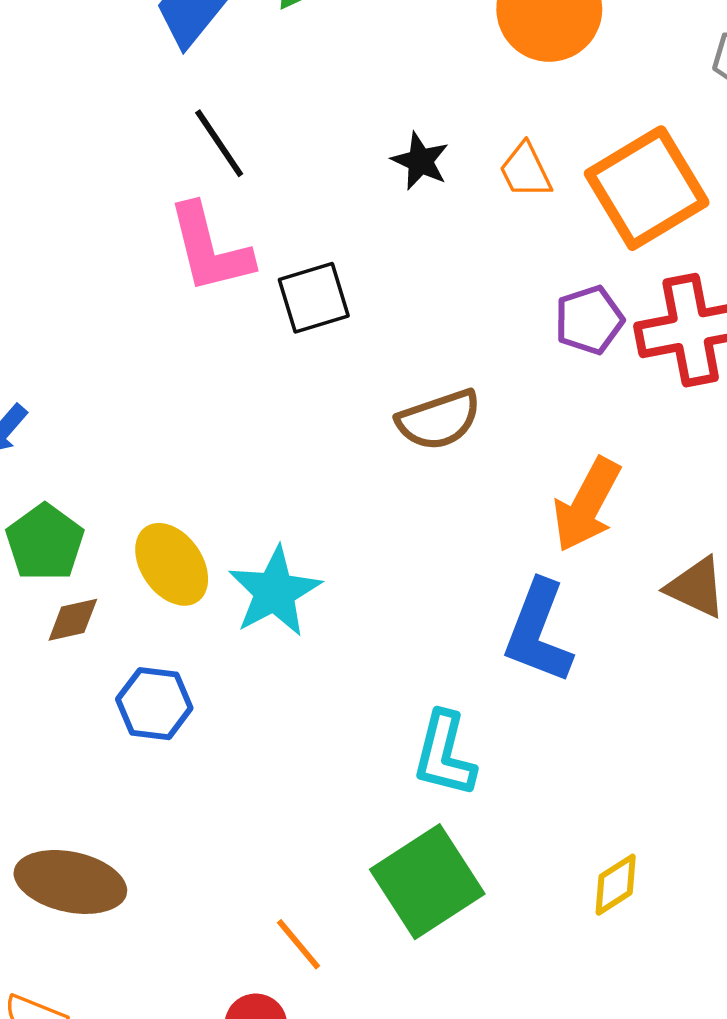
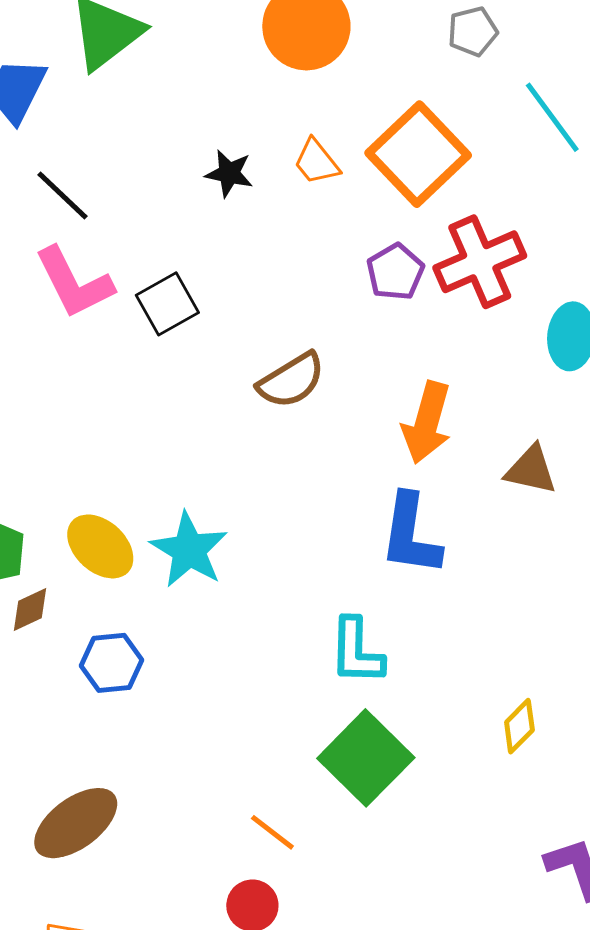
brown ellipse: (70, 882) -> (76, 823), turned -36

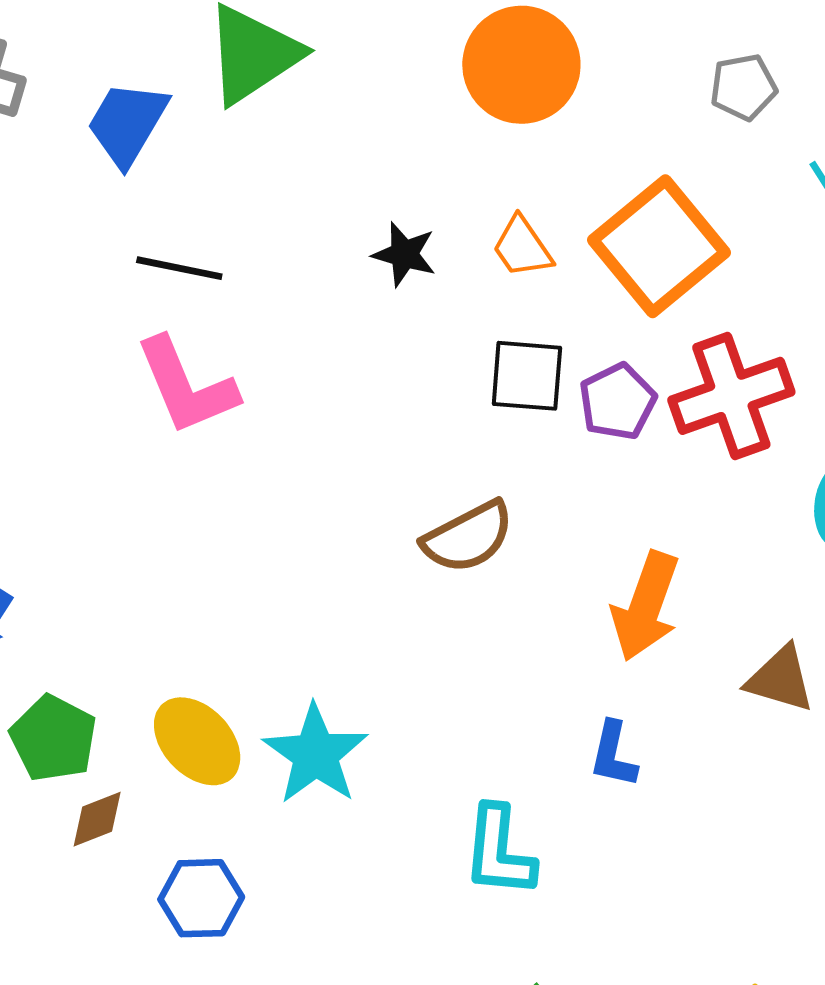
black line: (62, 195) -> (179, 268), turned -36
black square: (167, 304) -> (527, 376), moved, turned 30
blue L-shape: (411, 535) -> (613, 755), size x0.6
cyan L-shape: (357, 651) -> (499, 851), moved

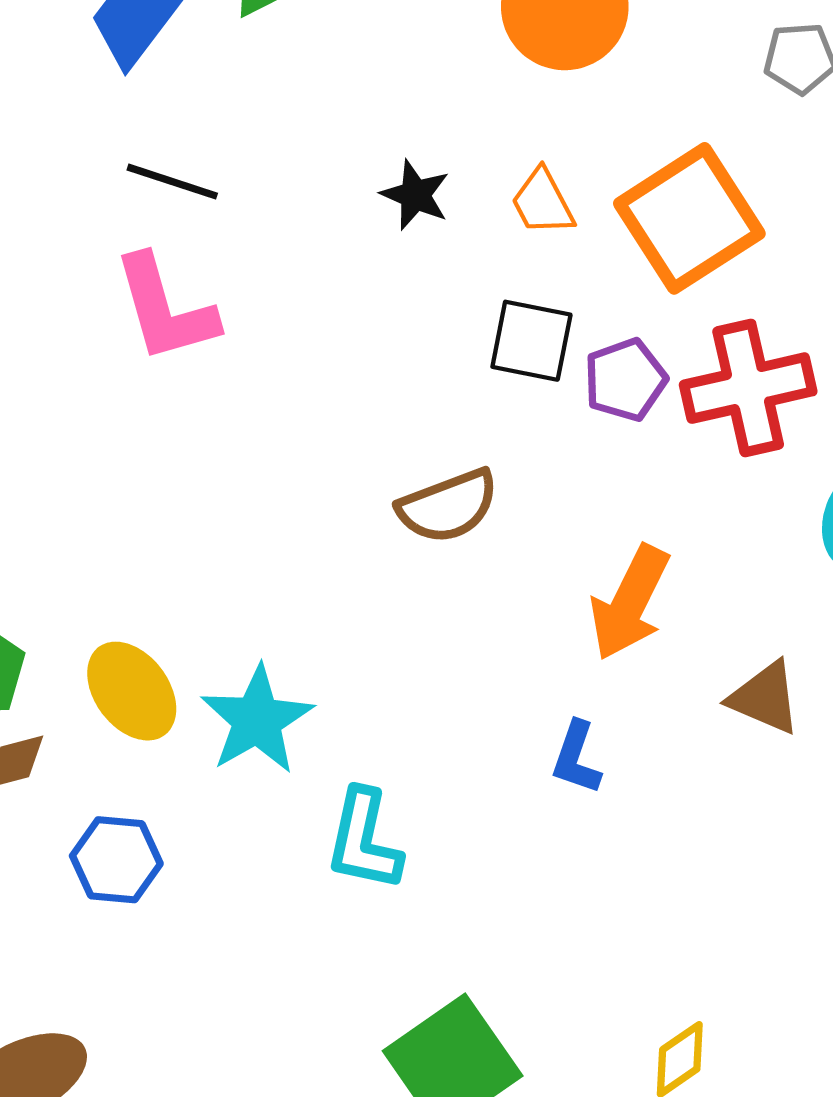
cyan L-shape: (499, 851) -> (364, 840), moved

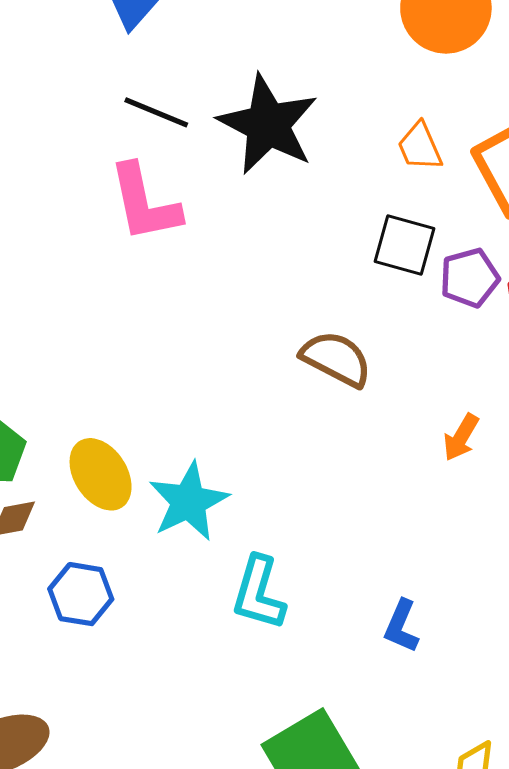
black star: (415, 195) -> (268, 125), moved, size x2.0
brown semicircle: (448, 506) -> (336, 359), turned -136
orange arrow: (630, 603) -> (461, 437), size x0.6
blue L-shape: (576, 758) -> (401, 626), moved

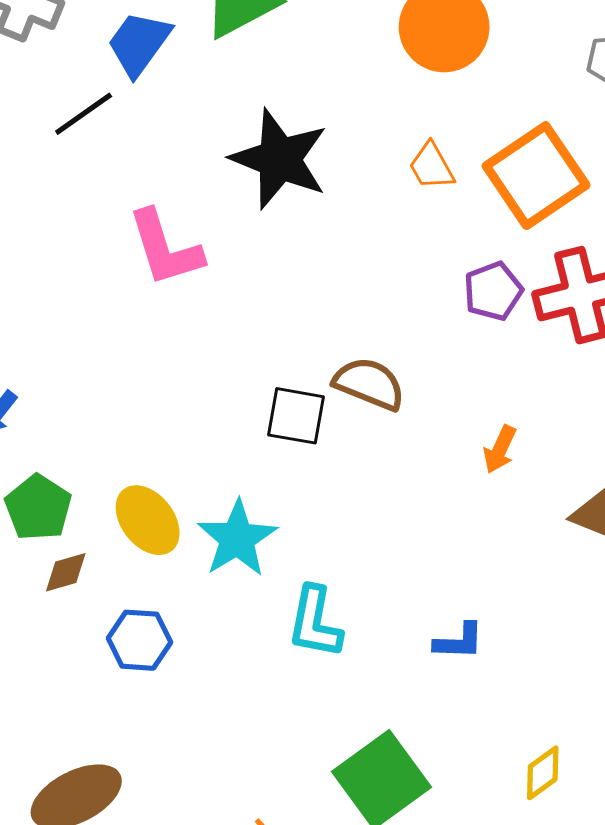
black line: (156, 112) -> (84, 114), moved, turned -52
black square: (405, 245) -> (296, 416), moved
blue L-shape: (401, 626) -> (459, 641), turned -106

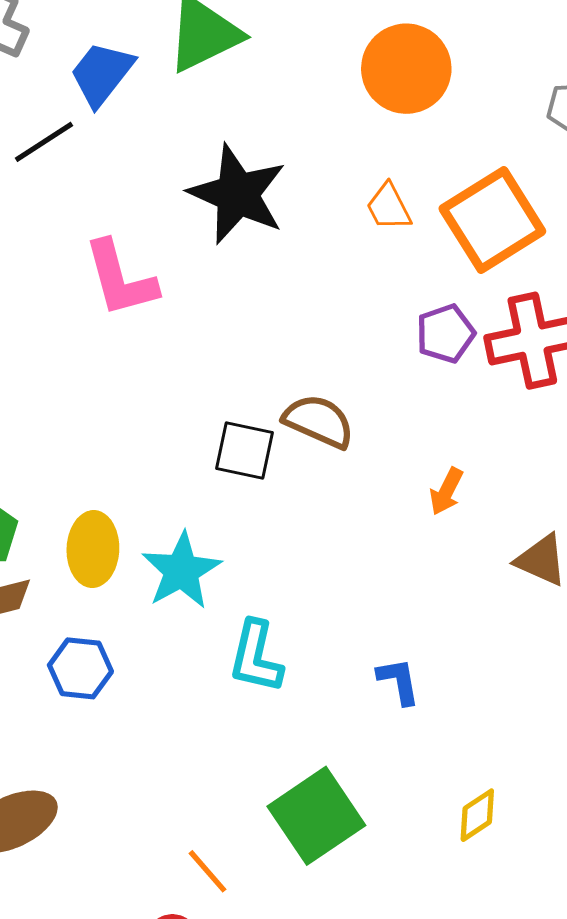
yellow ellipse: (148, 520) -> (93, 549), turned 38
blue L-shape: (459, 641) -> (399, 681), turned -104

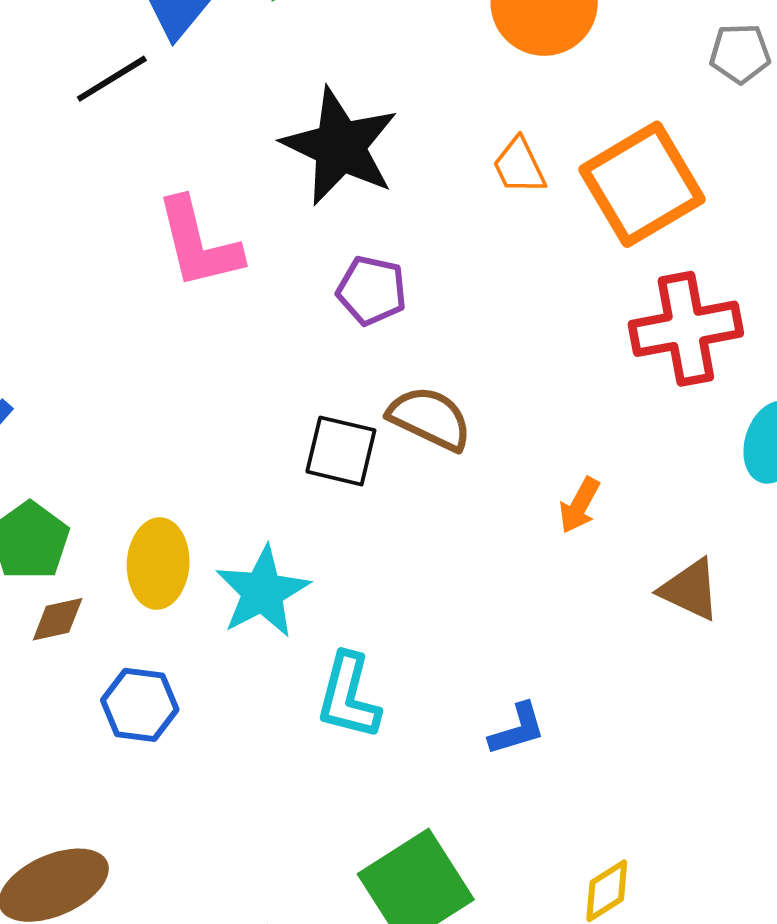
purple pentagon: (445, 334) -> (372, 290), moved, turned 30
blue L-shape: (399, 681) -> (517, 729), turned 82

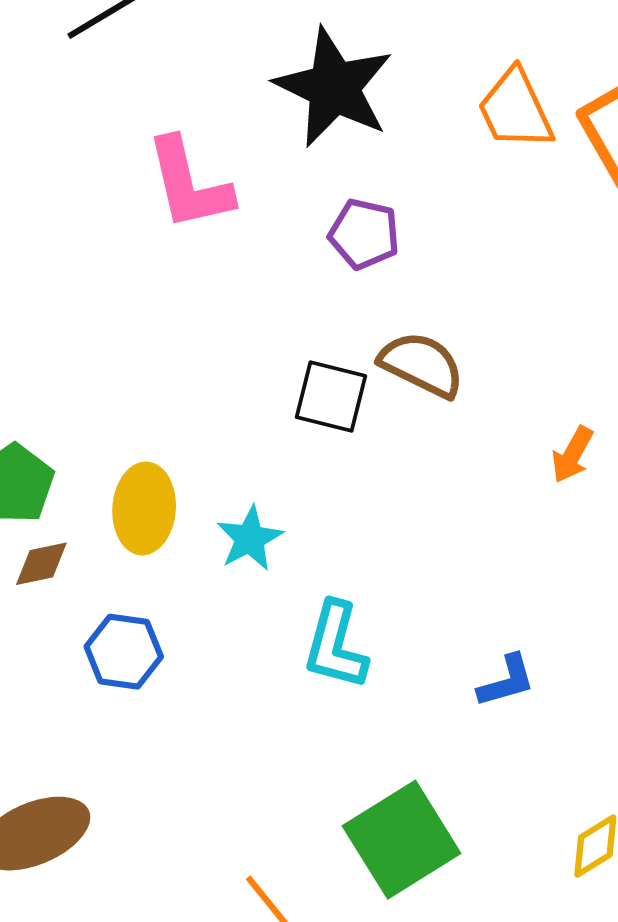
orange trapezoid: (519, 166) -> (515, 109), size x1.4
cyan star: (262, 592) -> (250, 538), size x0.7

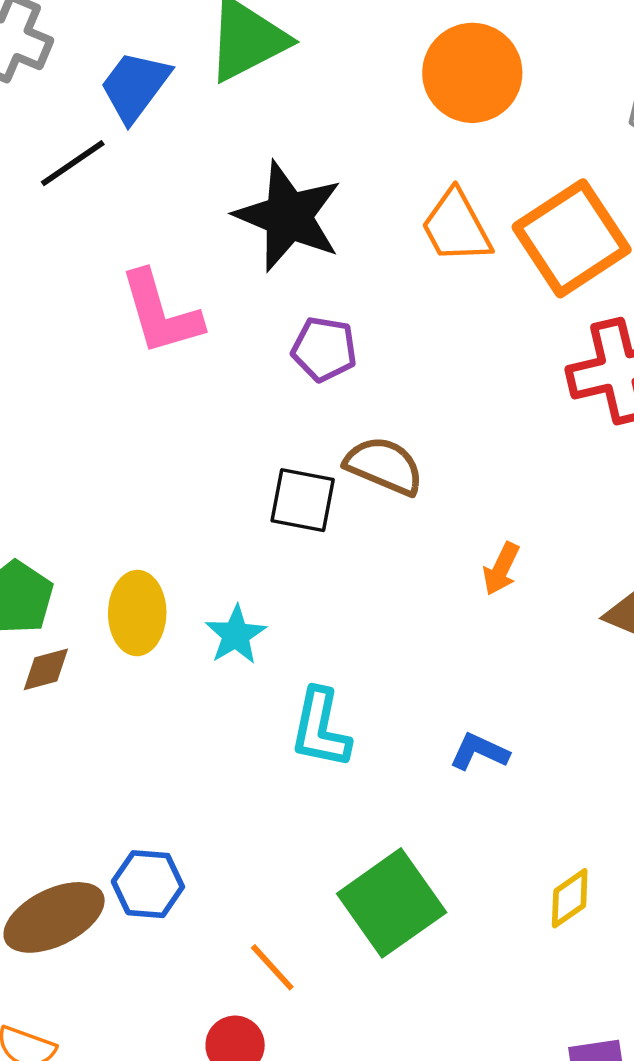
orange arrow: (572, 455) -> (501, 569), moved
blue hexagon: (124, 652) -> (148, 884), moved
blue L-shape: (506, 681) -> (479, 752), turned -136

